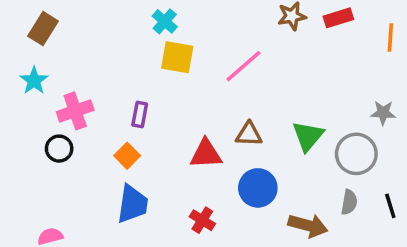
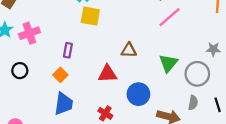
pink line: (243, 66) -> (169, 17), moved
pink cross: (75, 111) -> (29, 33), moved
brown triangle: (249, 134) -> (129, 50), moved

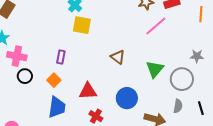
pink cross: (29, 33) -> (17, 56), moved, turned 30
brown triangle: (129, 50) -> (118, 57), turned 35
black circle: (20, 71) -> (25, 76), moved
red triangle: (107, 74) -> (88, 91), moved

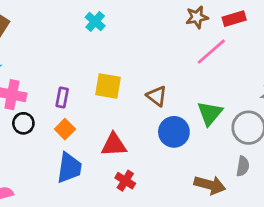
yellow square: (82, 25) -> (108, 86), moved
purple rectangle: (61, 57) -> (62, 97), moved
blue circle: (127, 98) -> (174, 132), moved

